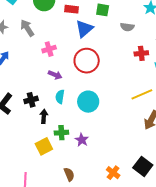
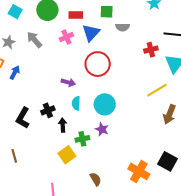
gray semicircle: (127, 27) -> (123, 27), moved
pink cross: (49, 49) -> (66, 37), moved
purple star: (82, 140) -> (102, 129), moved
orange cross: (113, 173) -> (139, 171), size x1.5

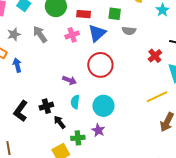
red cross: (151, 50) -> (155, 56), turned -32
blue arrow: (15, 73) -> (17, 65), turned -48
black arrow: (63, 125) -> (60, 122), turned -40

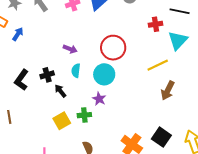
red cross: (155, 56) -> (155, 24), turned 32
blue arrow: (17, 65) -> (18, 34), turned 48
red circle: (100, 65) -> (113, 48), moved
green cross: (78, 138) -> (84, 115), moved

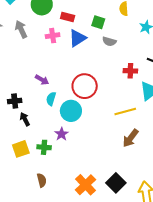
cyan semicircle: (76, 71) -> (51, 99), moved

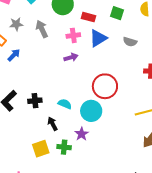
green square: (98, 22) -> (117, 13), moved
purple arrow: (42, 80) -> (71, 57), moved, turned -48
cyan semicircle: (51, 99) -> (65, 104), moved, turned 96
black arrow: (25, 119) -> (53, 124), moved

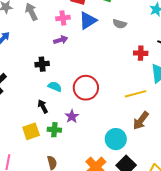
red circle: (105, 86) -> (86, 88), moved
black cross: (35, 101) -> (42, 64), moved
cyan circle: (91, 111) -> (116, 139), moved

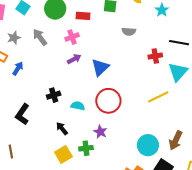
blue triangle: (88, 21) -> (100, 67), moved
black cross: (42, 64) -> (54, 95), moved
black arrow: (43, 106) -> (62, 128), moved
brown arrow: (141, 121) -> (176, 140), moved

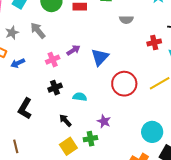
pink cross: (72, 37) -> (53, 60), moved
blue arrow: (18, 68) -> (18, 63), turned -144
red circle: (108, 101) -> (124, 84), moved

